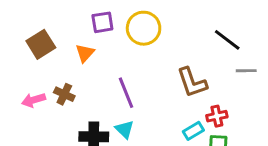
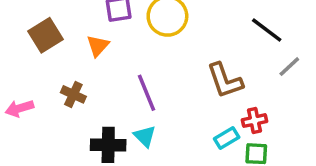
gray line: (246, 71) -> (289, 67), turned -42
pink arrow: (34, 100) -> (19, 108), moved

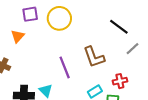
purple line: (147, 93) -> (65, 67), moved
red cross: (255, 121) -> (120, 81), moved

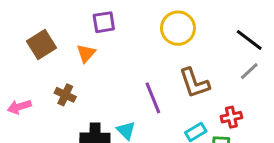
yellow circle: (59, 18) -> (178, 28), moved
black line: (119, 27) -> (249, 40), moved

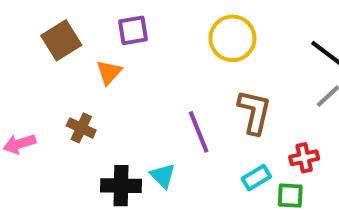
brown square: (42, 44) -> (61, 40), moved
brown L-shape: (194, 83) -> (254, 112), turned -148

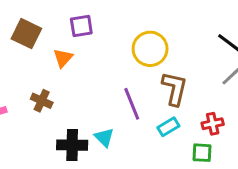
yellow circle: (232, 38) -> (150, 49), moved
brown square: (61, 40) -> (26, 34), turned -32
cyan rectangle: (256, 178) -> (168, 127), moved

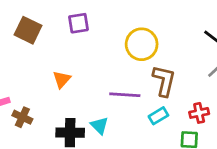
orange triangle: (63, 58) -> (62, 79), moved
brown cross: (42, 101) -> (22, 117), moved
purple line: (132, 104) -> (125, 95), turned -64

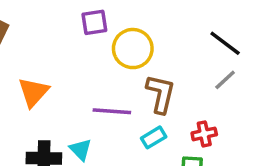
purple square: (78, 23) -> (94, 22), moved
orange triangle: (62, 79) -> (33, 92), size x1.4

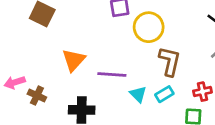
purple line: (112, 111) -> (112, 74), moved
cyan triangle: (80, 150) -> (138, 94), moved

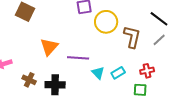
brown L-shape: (170, 61) -> (132, 37), moved
brown cross: (37, 96) -> (29, 80), moved

